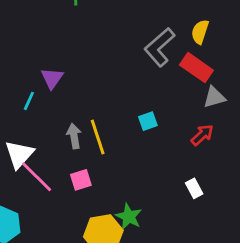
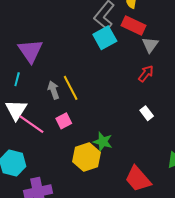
purple triangle: (52, 78) -> (30, 51), size x1.5
gray triangle: (214, 97) -> (150, 45), turned -30
cyan line: (29, 101) -> (17, 79), moved
cyan square: (148, 121) -> (105, 38), moved, size x1.6

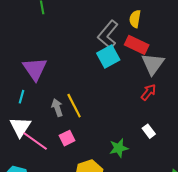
gray triangle: (150, 45) -> (153, 64), size x1.4
green star: (103, 142) -> (119, 148), moved, turned -30

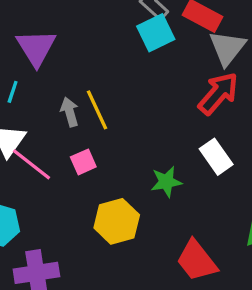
red arrow: (148, 92) -> (218, 93), size x1.6
white rectangle: (149, 131) -> (216, 157), size x1.5

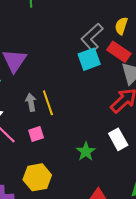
green star: (166, 182) -> (86, 152), turned -30
yellow hexagon: (117, 221) -> (37, 177), moved

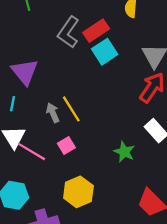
gray L-shape: (92, 37) -> (68, 32), moved
red rectangle: (119, 52) -> (96, 31), moved, turned -55

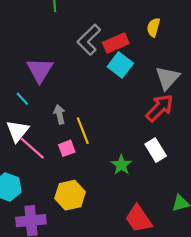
cyan square: (105, 52) -> (120, 65), turned -30
cyan line: (12, 104) -> (22, 99), turned -64
yellow line: (71, 109) -> (83, 131), moved

